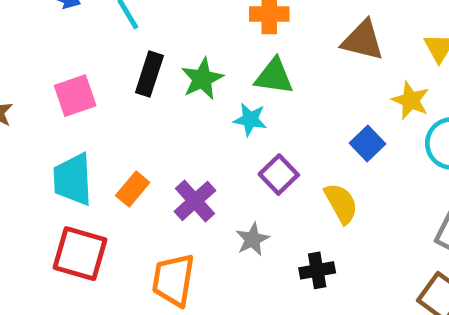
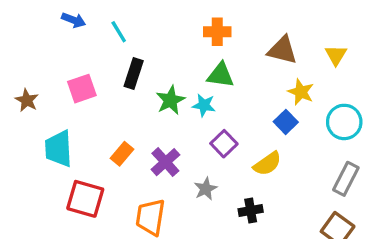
green star: (202, 79) -> (170, 100), moved
yellow star: (411, 100) -> (301, 92), moved
cyan trapezoid: (73, 179) -> (59, 149), moved
yellow semicircle: (341, 203) -> (267, 164), turned 84

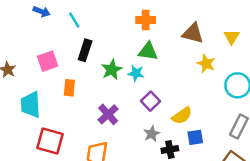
blue square: (286, 122) -> (195, 137), moved, turned 35
orange rectangle: (122, 154) -> (69, 88), moved, turned -35
gray star: (206, 189) -> (152, 134), moved

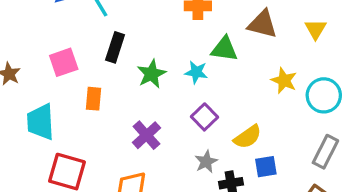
green triangle: (148, 51) -> (224, 49), moved
yellow star: (206, 64) -> (284, 80), moved
cyan star: (136, 73) -> (196, 72), moved

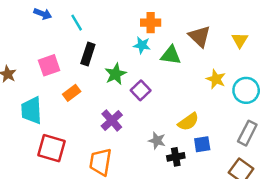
brown triangle: (262, 24) -> (200, 36), turned 30
cyan star: (196, 72) -> (142, 45), moved
orange rectangle: (94, 99) -> (72, 93), turned 48
purple square: (204, 117) -> (141, 90), moved
gray star: (206, 162) -> (157, 141), turned -30

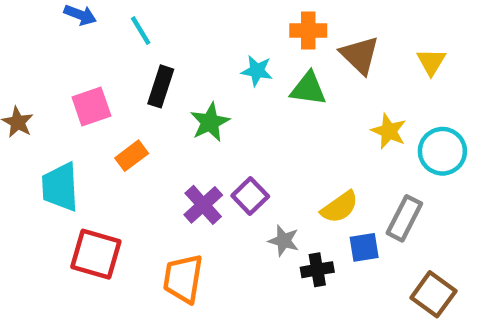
orange cross: (151, 23) -> (308, 31), moved
purple square: (141, 90) -> (250, 196), moved
gray rectangle: (247, 133) -> (404, 218), moved

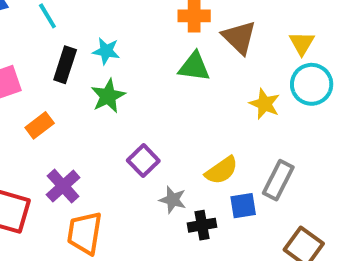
cyan star: (257, 71) -> (106, 51), moved
cyan circle: (442, 151) -> (312, 84), moved
purple cross: (203, 205) -> (63, 186), moved

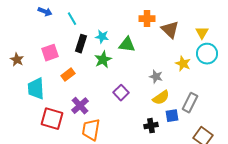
green triangle: (194, 67) -> (127, 45), moved
gray star: (173, 200) -> (156, 77), moved

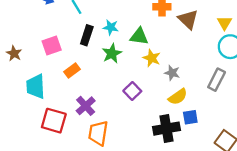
yellow star: (183, 64) -> (152, 58), moved
gray rectangle: (190, 103) -> (217, 80), moved
black cross: (151, 126) -> (166, 129), size x1.6

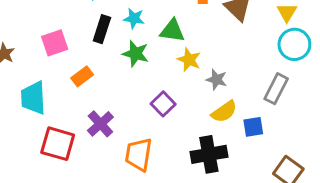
green star: (112, 53) -> (136, 54), turned -30
blue square: (190, 117) -> (253, 127), moved
orange trapezoid: (98, 133) -> (139, 154), moved

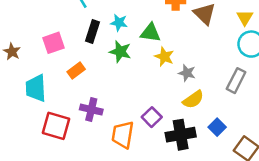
purple square: (163, 104) -> (152, 117), moved
purple cross: (100, 124) -> (91, 110), turned -35
blue square: (253, 127) -> (217, 127), moved, turned -36

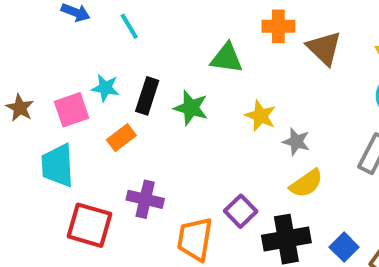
cyan star: (119, 23) -> (105, 88), moved
black rectangle: (93, 31) -> (147, 96), moved
green triangle: (150, 33) -> (227, 58), moved
pink square: (53, 43) -> (72, 110), moved
blue square: (217, 127) -> (344, 247), moved

